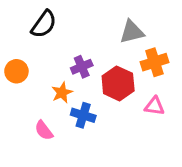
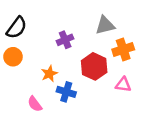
black semicircle: (44, 24) -> (17, 28), moved
purple cross: (82, 67) -> (65, 40), moved

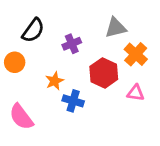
black semicircle: (17, 28) -> (33, 30), moved
orange cross: (123, 49) -> (136, 54), turned -30
pink semicircle: (35, 104) -> (21, 117), moved, size x1.5

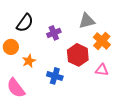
orange star: (55, 81) -> (29, 61), moved

